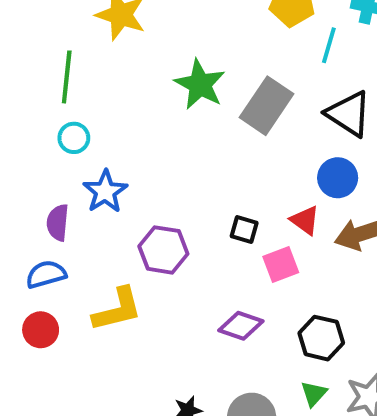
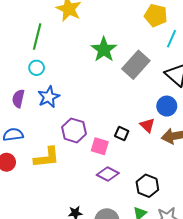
purple semicircle: (58, 223) -> (18, 99), moved
black square: (244, 229) -> (122, 133), moved
pink square: (281, 264) -> (100, 146), moved, turned 30

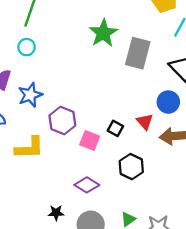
gray rectangle: (136, 65) -> (138, 53), turned -32
blue star: (49, 97) -> (30, 95), moved
purple diamond: (108, 174) -> (87, 185), moved
black hexagon: (147, 186) -> (131, 167), moved

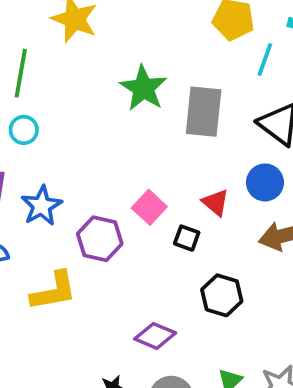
red triangle: (145, 122) -> (216, 203), moved
pink square: (90, 141) -> (149, 207), moved, turned 30

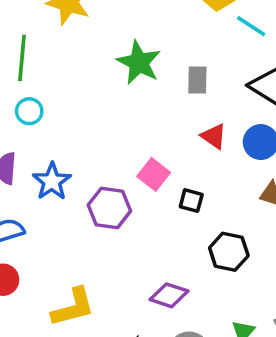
cyan line: (265, 60) -> (251, 26), turned -72
gray rectangle: (204, 112) -> (197, 80), size x0.6
red triangle: (216, 203) -> (214, 136), moved
yellow L-shape: (54, 291) -> (73, 307), moved

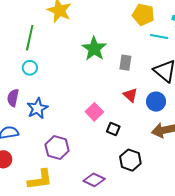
cyan line: (251, 26) -> (159, 37), turned -30
purple hexagon: (109, 208) -> (57, 148), moved

